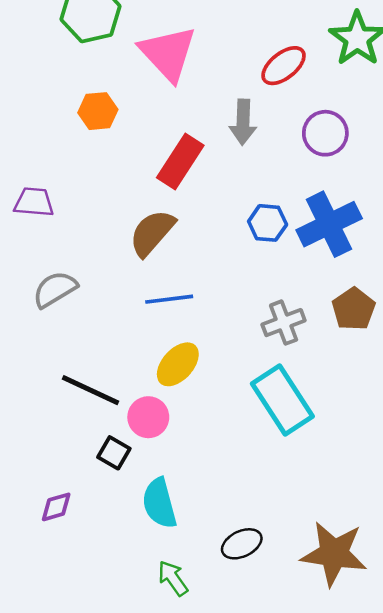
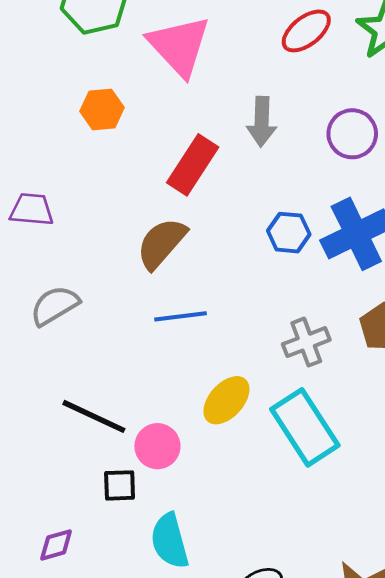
red ellipse: (284, 66) -> (306, 31), moved
yellow ellipse: (178, 364) -> (226, 400), moved
black square: (114, 453) -> (120, 485), turned -32

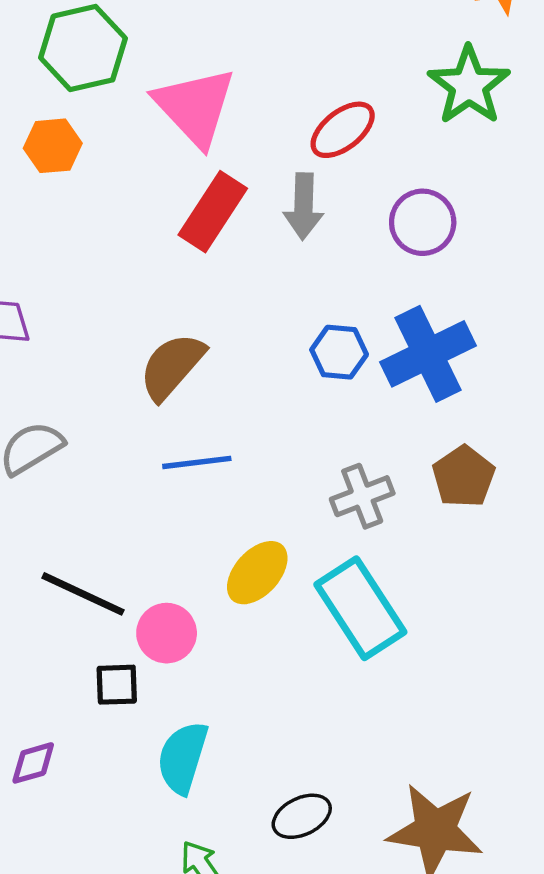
red ellipse: (306, 31) -> (343, 130), moved
orange hexagon: (102, 109) -> (53, 146), moved
red rectangle: (193, 165) -> (213, 212), moved
cyan semicircle: (170, 541) -> (183, 758), turned 32

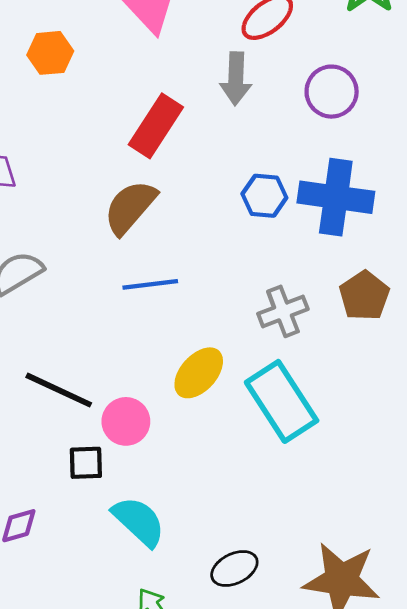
orange hexagon: (53, 146) -> (50, 53), moved
red rectangle: (213, 212) -> (156, 126), moved
blue cross: (428, 354) -> (336, 197), turned 34
cyan semicircle: (183, 758) -> (139, 521), turned 116

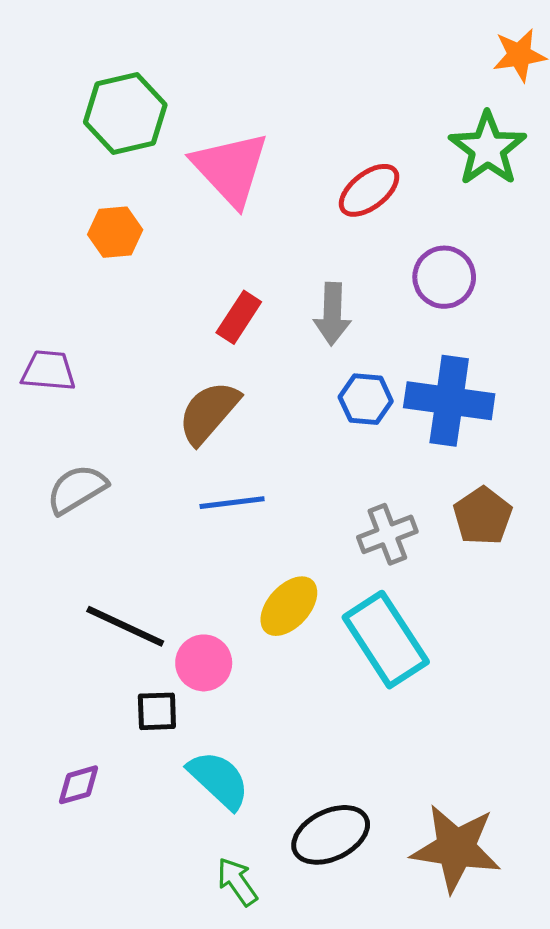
gray arrow: (236, 79) -> (332, 314), moved
red rectangle: (156, 126) -> (239, 317), size x0.7
black ellipse: (234, 569) -> (331, 835), size x1.4

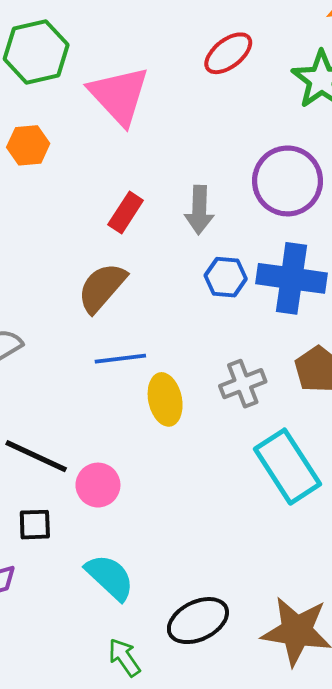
red ellipse: (369, 190) -> (228, 53), moved
purple circle: (444, 277) -> (287, 181), size x1.4
yellow ellipse: (289, 606) -> (165, 399), moved, turned -54
cyan rectangle: (386, 640) -> (287, 467), moved
black square: (157, 711) -> (35, 525), moved

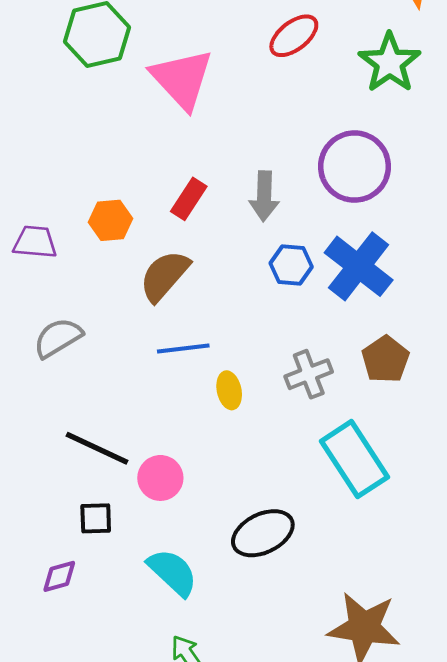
orange hexagon: (28, 145) -> (111, 220), moved
blue cross: (291, 278) -> (359, 266), turned 30
yellow ellipse: (165, 399) -> (229, 390), size x0.7
black ellipse: (198, 621) -> (263, 533), moved

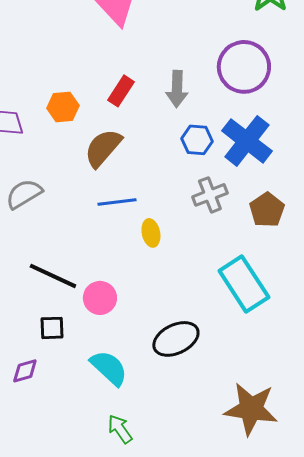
gray cross: (309, 374) -> (210, 195), moved

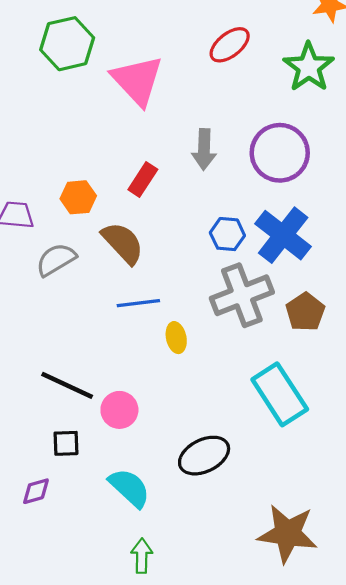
gray arrow: (177, 89) -> (204, 149), moved
brown semicircle: (103, 148) -> (123, 243), turned 96
gray semicircle: (24, 194) -> (56, 260), moved
gray cross: (210, 195) -> (242, 295), size x1.6
green arrow: (120, 429) -> (142, 556), turned 36

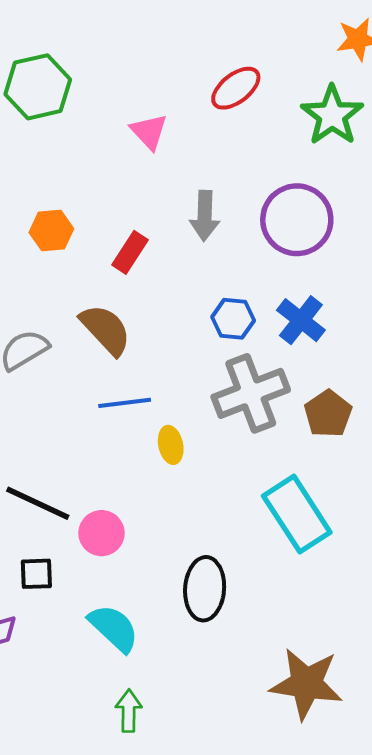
pink triangle: (137, 80) -> (149, 132), moved, size x0.6
orange hexagon: (78, 197) -> (51, 231), moved
blue cross: (283, 235) -> (301, 320), size x0.7
black ellipse: (204, 456) -> (205, 589), turned -60

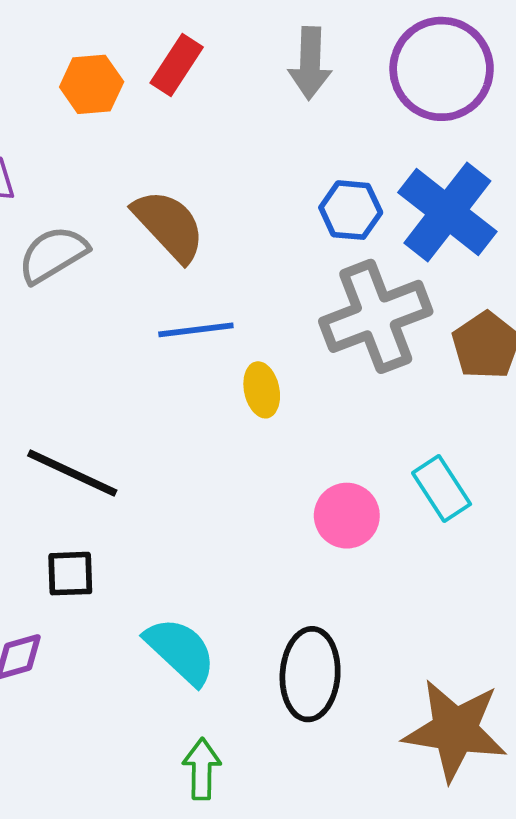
red rectangle: (130, 252) -> (177, 65), moved
blue cross: (301, 320) -> (447, 212), size x1.4
cyan rectangle: (297, 514) -> (442, 489), size x0.6
pink circle: (102, 533) -> (347, 516), moved
black ellipse: (205, 589) -> (310, 674), moved

